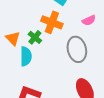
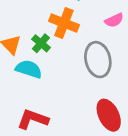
cyan semicircle: (26, 56) -> (29, 69), turned -72

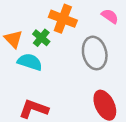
pink semicircle: (114, 20) -> (110, 16), turned -120

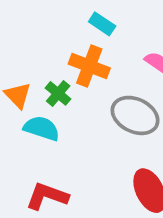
gray ellipse: (95, 53) -> (135, 115), turned -52

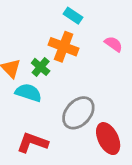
gray ellipse: (135, 115) -> (78, 113), moved, turned -72

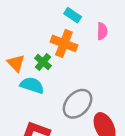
pink semicircle: (113, 44) -> (102, 31), moved, turned 56

